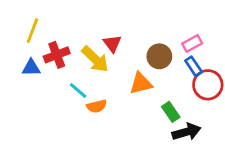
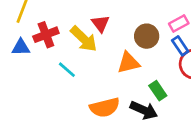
orange semicircle: (97, 106) -> (105, 107), moved, size x1.5
black arrow: (186, 132) -> (144, 110), moved, turned 40

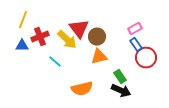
red triangle: (100, 24) -> (79, 29), size x1.5
brown circle: (147, 36) -> (97, 37), moved
black arrow: (144, 110) -> (121, 91), moved

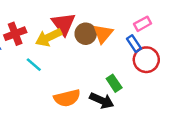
pink rectangle: (135, 29) -> (143, 24), moved
yellow arrow: (67, 40) -> (49, 37), turned 110
orange triangle: (99, 57) -> (103, 34), moved, turned -36
black arrow: (121, 91) -> (102, 100), moved

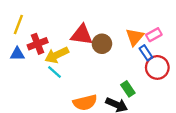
red triangle: (63, 24) -> (82, 35), turned -45
orange triangle: (103, 34) -> (135, 37), moved
yellow arrow: (49, 37) -> (57, 55), moved

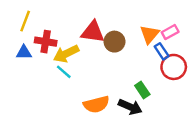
red cross: (38, 44) -> (46, 42), turned 30

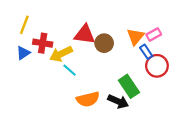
blue triangle: (24, 52) -> (23, 53), turned -32
cyan line: (64, 72) -> (70, 70), moved
green rectangle: (142, 90) -> (129, 86), size x1.5

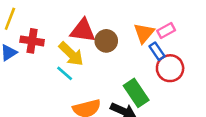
yellow arrow: (61, 54) -> (71, 54), moved, turned -110

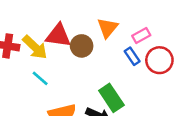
orange triangle: (144, 33) -> (108, 28), moved
yellow arrow: (71, 54) -> (35, 47), moved
red circle: (170, 68) -> (159, 60), moved

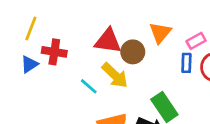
yellow arrow: (35, 47) -> (115, 75), moved
blue rectangle: (132, 56) -> (186, 63), turned 36

